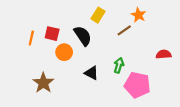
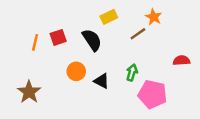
yellow rectangle: (98, 15) -> (109, 17), turned 32
red square: (52, 34) -> (58, 37), turned -32
orange circle: (64, 52) -> (76, 71), moved
brown star: (43, 83) -> (29, 92), moved

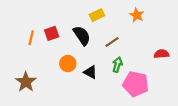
brown line: (138, 34) -> (112, 42), moved

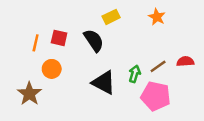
red square: (52, 33) -> (59, 38), turned 32
brown line: (112, 42) -> (158, 66), moved
orange circle: (68, 64) -> (52, 69), moved
black triangle: (90, 72) -> (104, 83), size x1.5

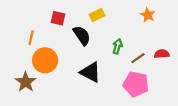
orange star: (157, 17) -> (148, 15), moved
red square: (59, 38) -> (58, 18), moved
orange circle: (52, 69) -> (45, 60), size x1.5
green arrow: (135, 74) -> (117, 46), moved

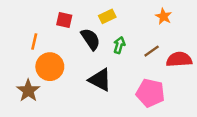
green arrow: (117, 46) -> (119, 45), moved
red semicircle: (162, 54) -> (179, 59), size x1.5
brown line: (138, 58) -> (152, 51), moved

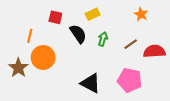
black triangle: (100, 80) -> (90, 83), moved
brown star: (28, 91) -> (18, 68), moved

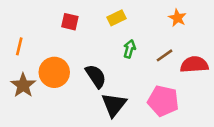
black semicircle: (78, 34) -> (96, 76), moved
orange line: (30, 36) -> (19, 46), moved
black triangle: (90, 83) -> (114, 105), turned 40

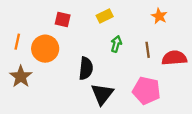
brown line: (164, 55) -> (148, 50), turned -63
orange circle: (54, 72) -> (45, 49), moved
black semicircle: (96, 76) -> (86, 68), turned 40

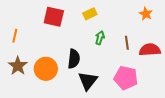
orange star: (159, 16) -> (146, 14), moved
red square: (63, 20) -> (54, 17), size x1.5
orange circle: (45, 49) -> (46, 69), moved

